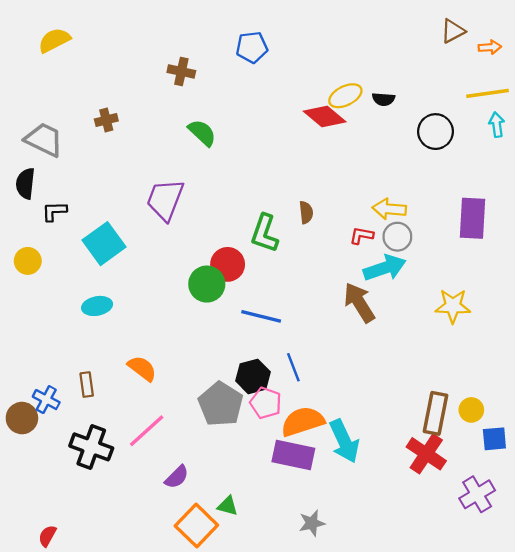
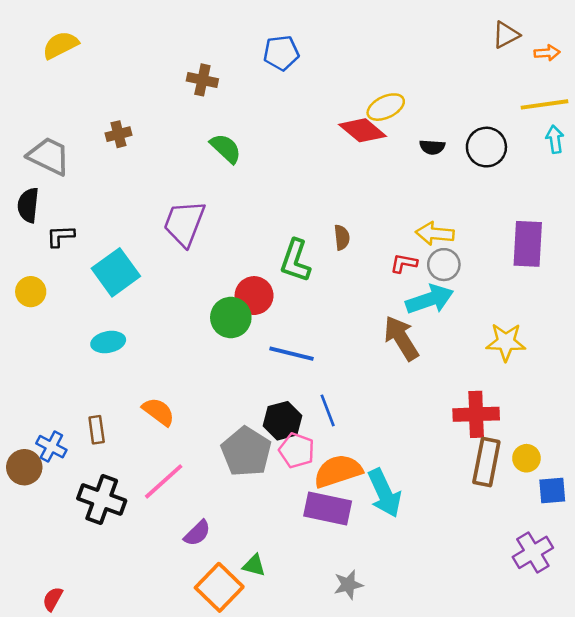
black semicircle: (384, 99) -> (432, 147), moved
red cross: (426, 454) -> (476, 414), moved, turned -36

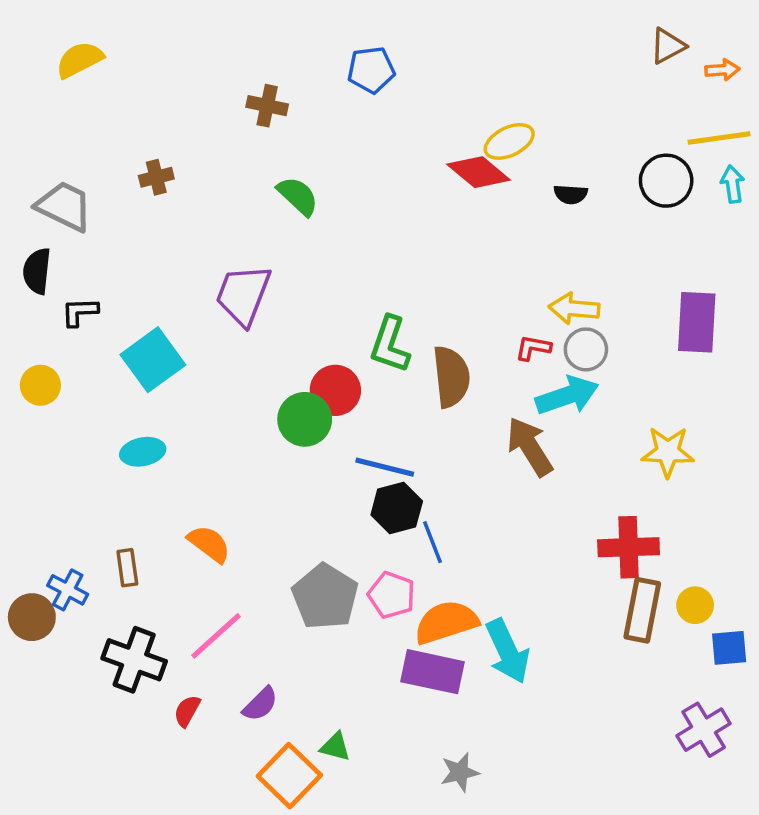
black circle: (486, 147) -> (666, 181), moved
brown semicircle: (342, 237) -> (451, 377), moved, size x1.8
black hexagon: (282, 421) -> (397, 508), moved
red semicircle: (53, 599) -> (187, 711), moved

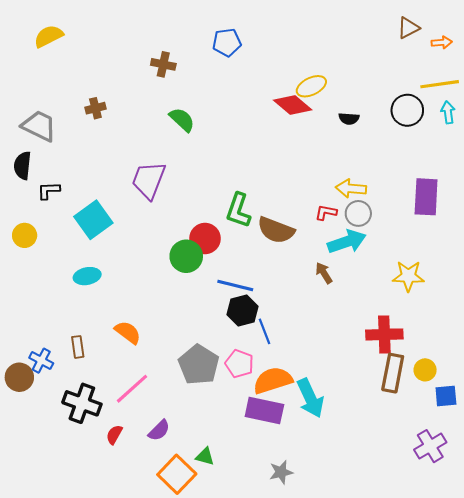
brown semicircle: (451, 377) -> (276, 230), turned 117
brown arrow: (530, 447) -> (324, 273), size x0.6

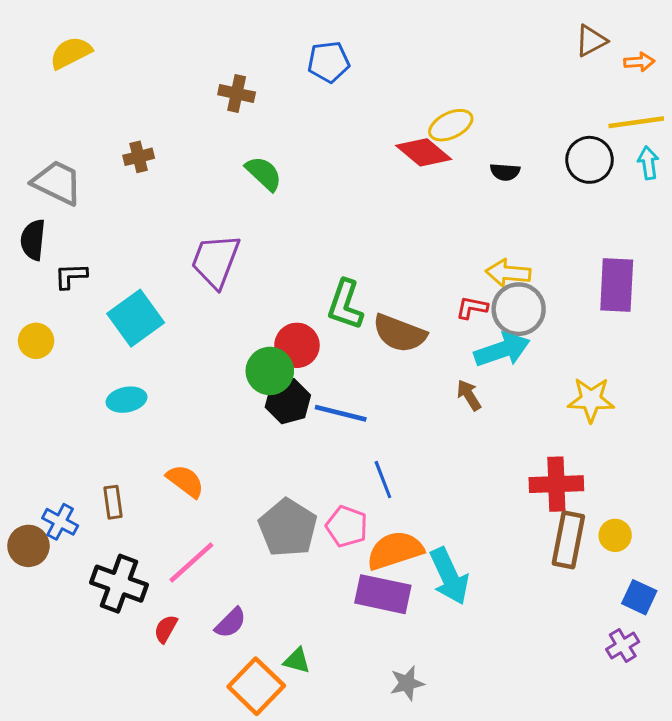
gray circle: (358, 213) -> (519, 309), size x1.4
black hexagon: (243, 310) -> (288, 401), moved
blue square: (446, 396) -> (639, 597), moved, turned 30
purple cross: (430, 446) -> (623, 645), size x0.7

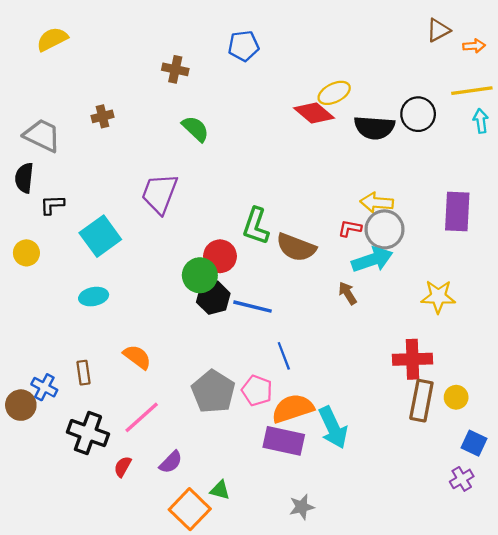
black circle: (589, 160) -> (418, 114), moved
black semicircle: (505, 172) -> (374, 128), size x1.8

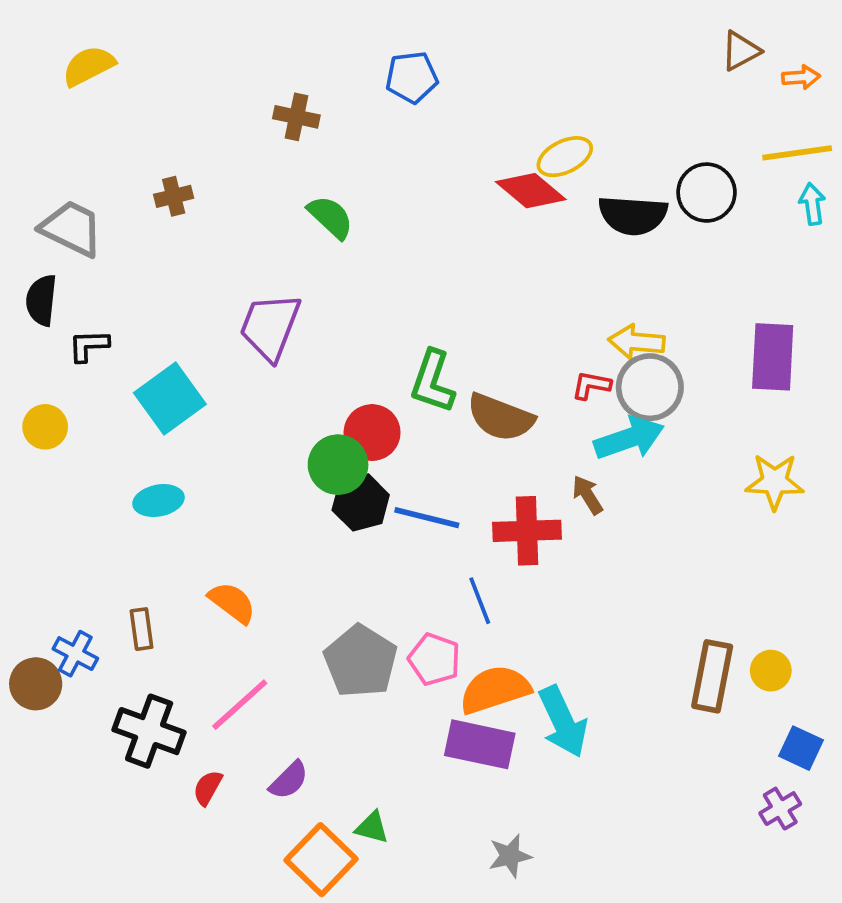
yellow star: (438, 297) -> (775, 482), moved
red cross: (412, 359) -> (527, 531), moved

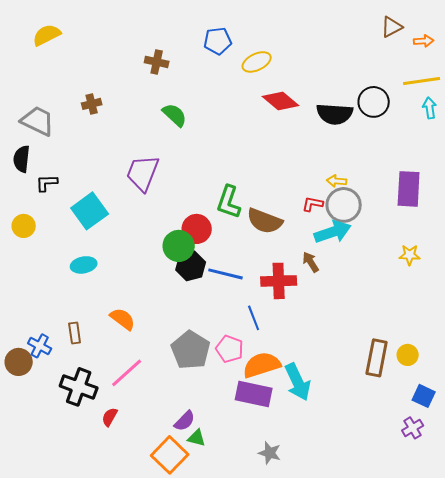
yellow ellipse: (565, 157) -> (257, 62), moved
yellow arrow: (637, 342) -> (337, 181), size x0.7
yellow star: (775, 482) -> (410, 255), size x0.7
purple semicircle: (289, 780) -> (185, 421), moved
gray star: (510, 856) -> (270, 453), turned 30

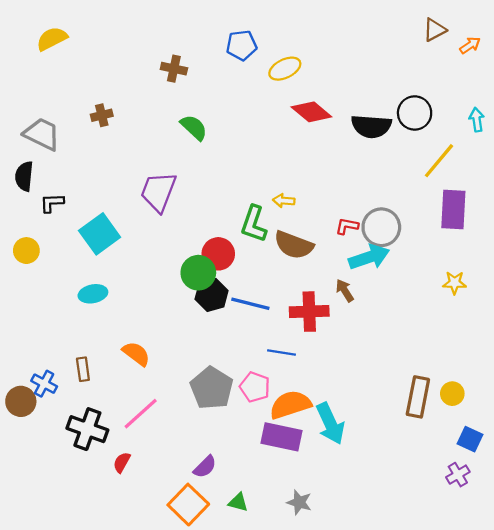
orange arrow: (424, 41) -> (470, 45), turned -30
yellow line: (422, 81) -> (439, 161), moved, turned -42
yellow arrow: (337, 181) -> (284, 201), moved
blue line: (254, 318) -> (281, 353), turned -60
green triangle: (197, 438) -> (238, 502), moved

